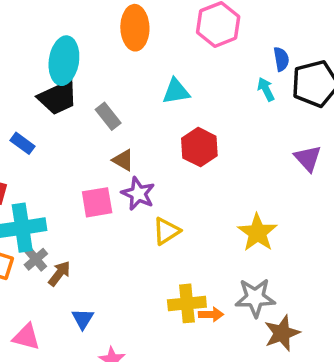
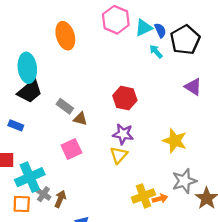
cyan triangle: (176, 91) -> (144, 28), moved
gray rectangle: (108, 116) -> (65, 106), moved
purple star: (138, 194) -> (123, 134), moved

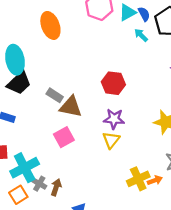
brown triangle: (80, 119) -> (71, 107), size x1.6
orange square: (22, 204) -> (18, 195), turned -30

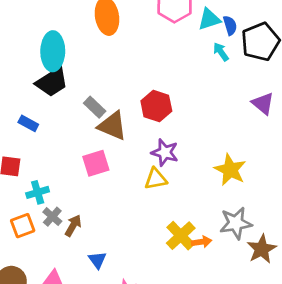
red hexagon: (113, 83) -> (156, 106), moved
yellow triangle: (111, 140) -> (156, 179), turned 30
cyan cross: (25, 168) -> (38, 192), size x0.6
yellow cross: (138, 179) -> (181, 236), turned -30

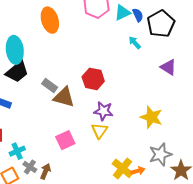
cyan arrow: (221, 52) -> (135, 42), moved
pink square: (96, 163) -> (65, 140), moved
yellow triangle: (156, 179) -> (100, 131), turned -36

